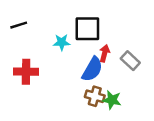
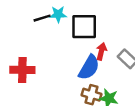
black line: (19, 25) -> (42, 18), moved
cyan star: (62, 42) -> (58, 14), moved

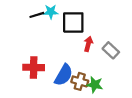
blue semicircle: (89, 67) -> (64, 75), moved
red cross: (22, 70) -> (34, 67), moved

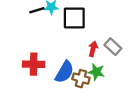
red arrow: (88, 44) -> (93, 49), moved
green star: (95, 85) -> (96, 72), moved

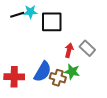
red cross: (34, 64) -> (14, 77), moved

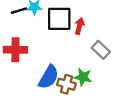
red arrow: (69, 50) -> (79, 26), moved
red cross: (14, 77) -> (15, 50), moved

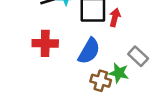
gray rectangle: (101, 50) -> (138, 56), moved
blue semicircle: (49, 77) -> (89, 51), moved

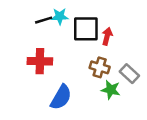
blue semicircle: (89, 51) -> (61, 97), moved
brown cross: (101, 81) -> (100, 67), moved

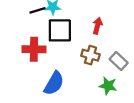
black square: (86, 29) -> (60, 30), moved
green star: (111, 90) -> (108, 86), moved

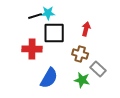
gray rectangle: (119, 61) -> (98, 69), moved
green star: (108, 86) -> (82, 80), moved

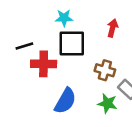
black line: (35, 16) -> (24, 46), moved
red arrow: (86, 29) -> (113, 28), moved

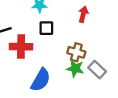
black square: (72, 43) -> (46, 28), size x0.6
green star: (107, 103) -> (75, 68), moved

